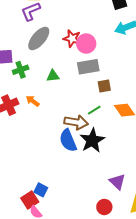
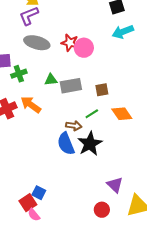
gray ellipse: (39, 38) -> (37, 43), turned 65
gray rectangle: (88, 67) -> (71, 86), moved
orange arrow: (33, 101) -> (31, 105), size x1.5
brown arrow: (76, 122) -> (74, 126), size x0.7

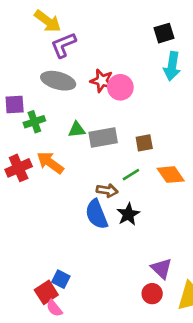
purple L-shape: (29, 16) -> (63, 45), moved
cyan arrow: (123, 32) -> (172, 66), turned -60
black star: (90, 144) -> (128, 214), size x0.7
red circle: (102, 210) -> (152, 294), moved

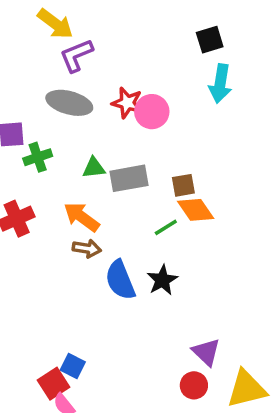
orange arrow: (50, 163) -> (82, 217), moved
orange diamond: (171, 175) -> (196, 210), moved
brown arrow: (107, 190) -> (87, 248), moved

